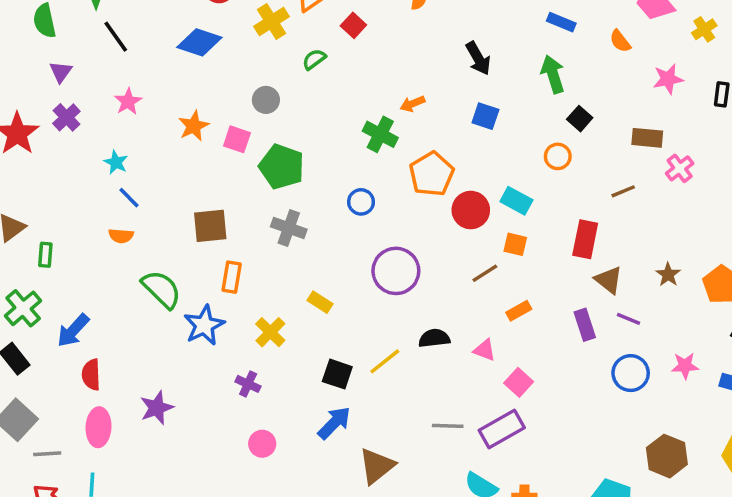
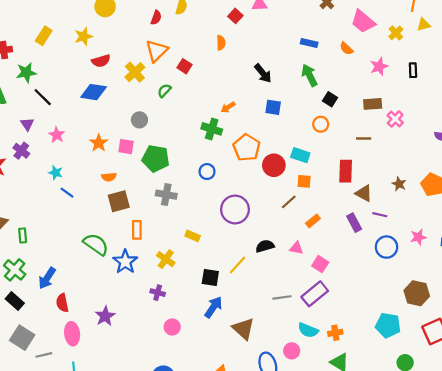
purple triangle: (61, 72) -> (27, 124), moved
brown line: (623, 191) -> (364, 139), turned 32
orange semicircle: (121, 236) -> (109, 177), moved
brown triangle: (377, 466) -> (243, 329), turned -30

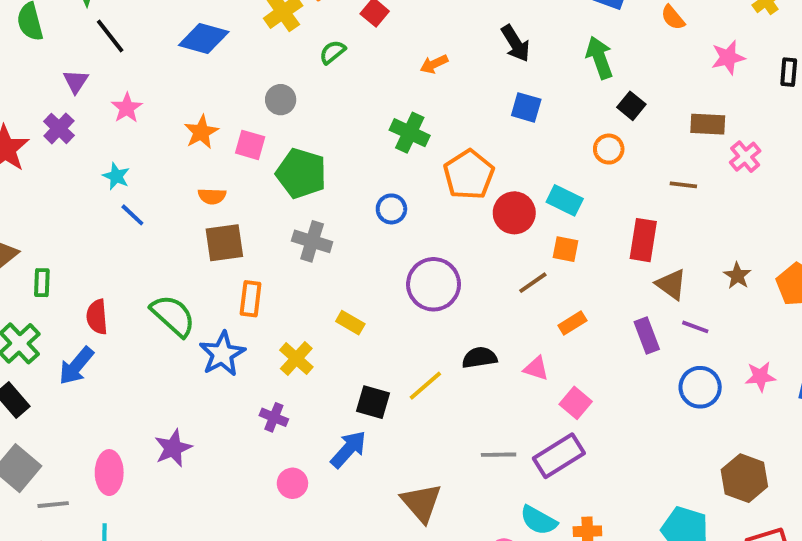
orange arrow: (228, 107) -> (434, 64), moved
red semicircle: (62, 303) -> (97, 317), moved
blue arrow: (213, 307) -> (348, 449), moved

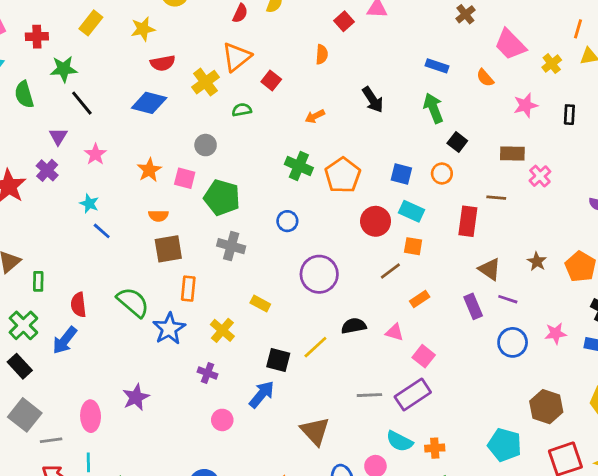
green semicircle: (332, 52) -> (242, 110), turned 30
blue square: (526, 107) -> (401, 174), moved
orange pentagon: (469, 175) -> (343, 175), moved
red rectangle: (643, 240) -> (468, 221), moved

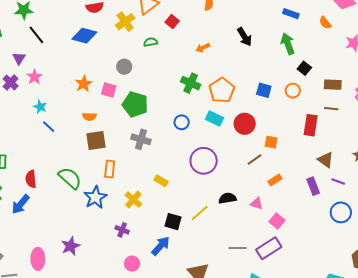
pink star: (95, 154) -> (34, 77), moved
brown rectangle: (512, 154) -> (333, 85), moved
cyan rectangle: (411, 211) -> (215, 119), moved

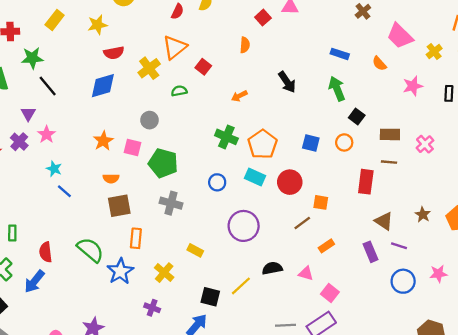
blue diamond: (84, 36) -> (103, 86), turned -30

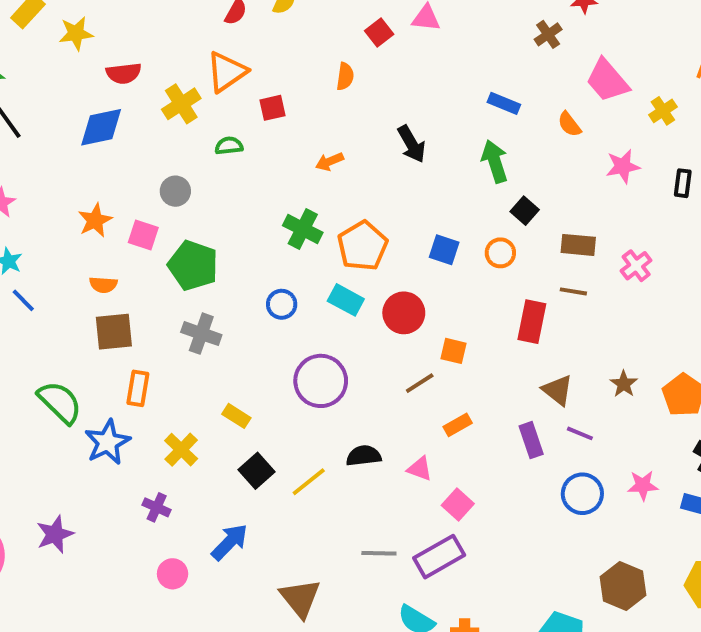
yellow star: (97, 25) -> (76, 33), moved
red square: (203, 67) -> (272, 108), turned 35
black square: (210, 297) -> (256, 471), moved, turned 30

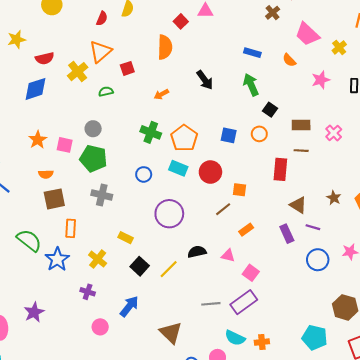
orange semicircle: (345, 76) -> (165, 47), size x1.6
gray circle: (175, 191) -> (93, 129), moved

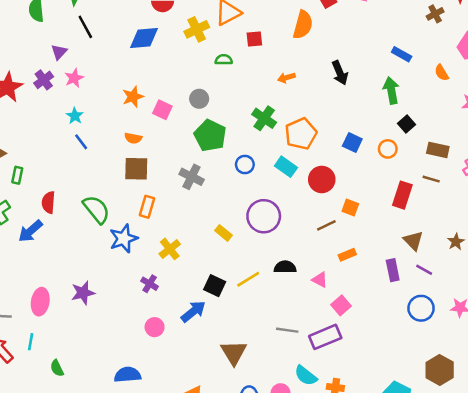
green pentagon: (93, 158) -> (210, 136), moved
yellow rectangle: (126, 238) -> (224, 233), moved
black square: (140, 266) -> (215, 286), moved, turned -30

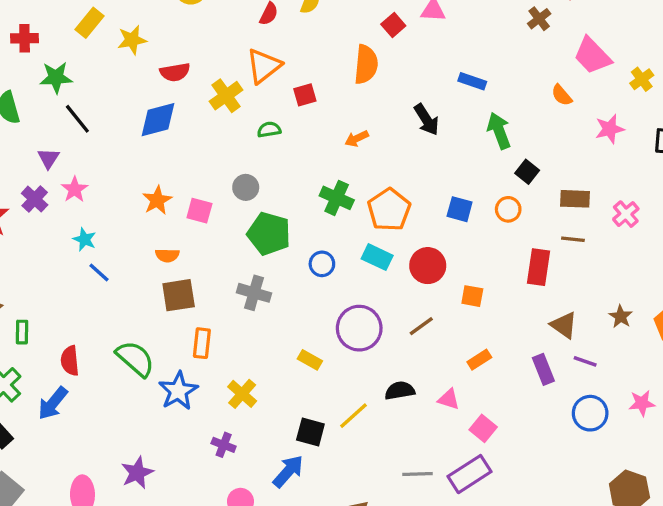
blue rectangle: (402, 54) -> (472, 81), moved
brown line: (326, 225) -> (421, 326), moved

